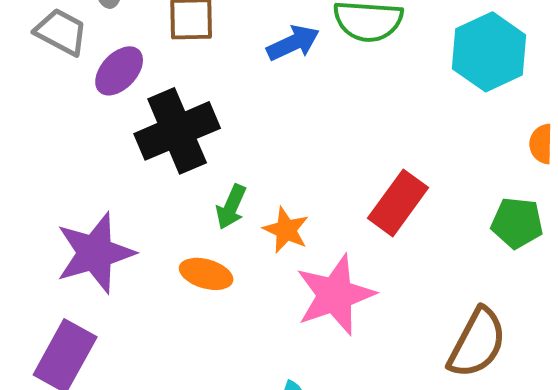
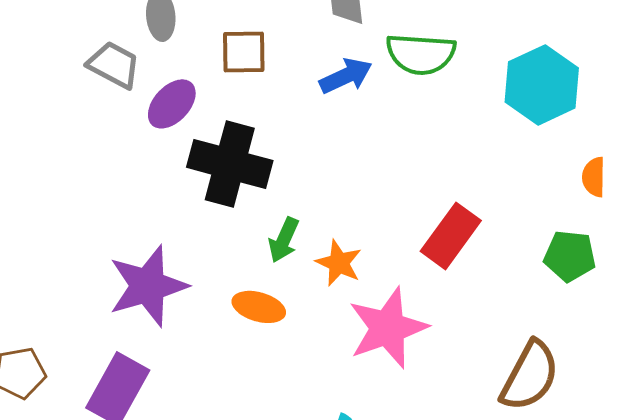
black cross: (177, 131) -> (230, 164), turned 38

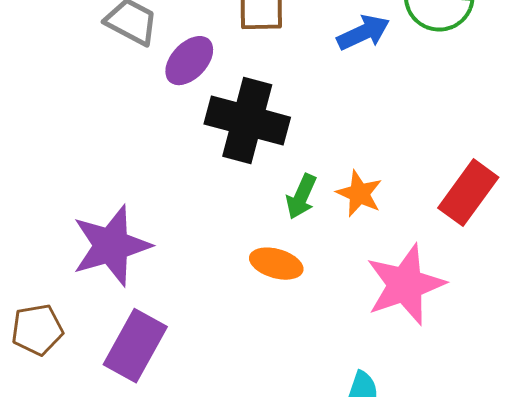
orange star: (339, 263) -> (359, 194), moved
purple star: (148, 286) -> (111, 246), moved

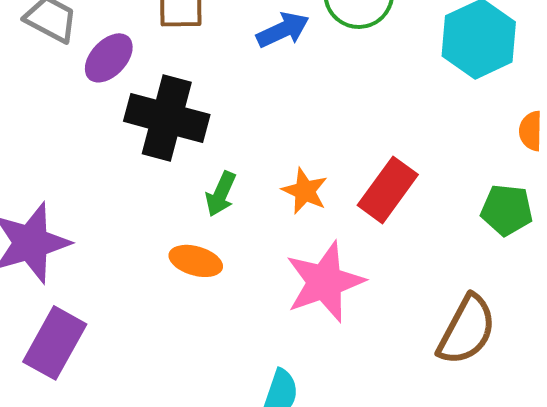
orange star: (359, 194) -> (305, 191), moved

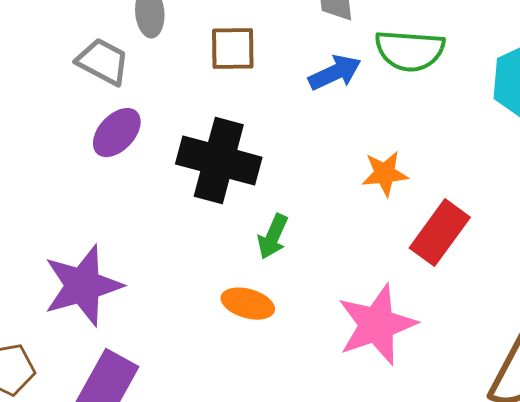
purple ellipse: (109, 58) -> (117, 133), moved
orange star: (305, 191) -> (385, 174), moved, turned -30

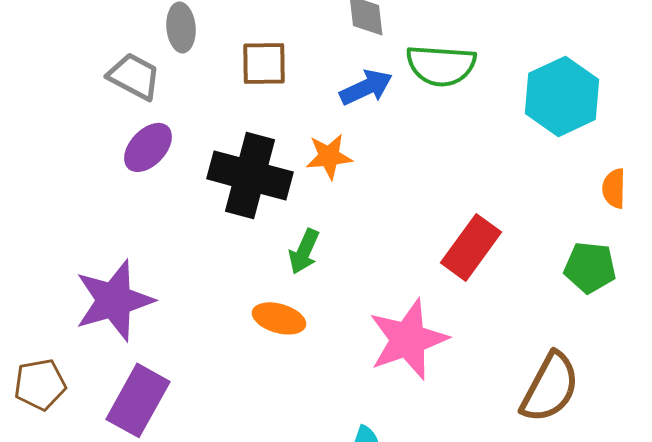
orange star: (385, 174) -> (329, 156), moved

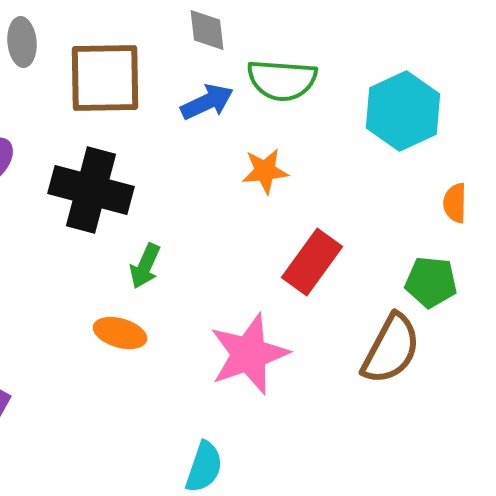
brown square: (264, 63) -> (105, 78), size x1.6
orange star: (329, 156) -> (265, 171), moved
brown semicircle: (550, 387) -> (391, 349), moved

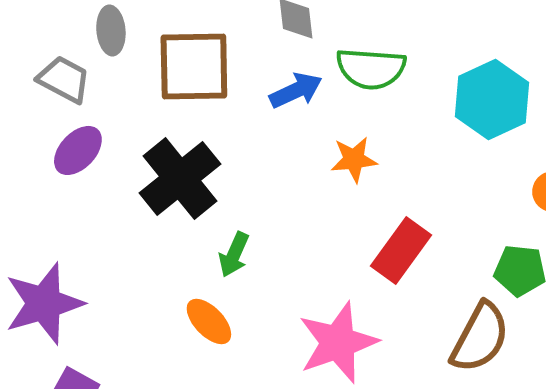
black cross: (91, 190) -> (180, 178), turned 36
orange ellipse: (120, 333) -> (209, 321), turned 30

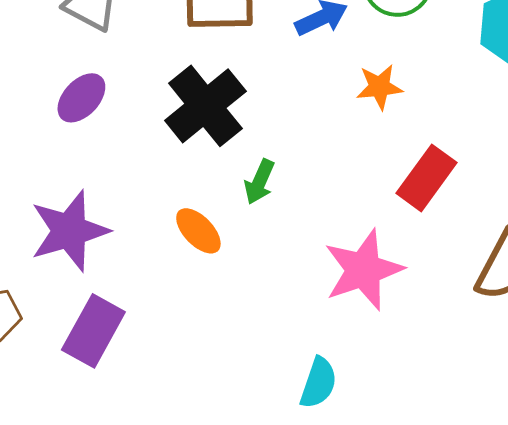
purple ellipse: (78, 150) -> (81, 98), moved
orange ellipse: (209, 321) -> (198, 231), moved

